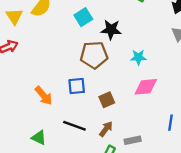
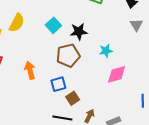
orange arrow: (44, 96) -> (30, 70), moved, turned -144
brown square: (107, 100) -> (73, 98), moved

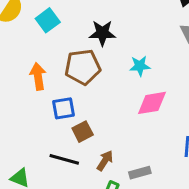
cyan square: (53, 25) -> (48, 20), moved
orange arrow: (30, 70) -> (38, 76), moved

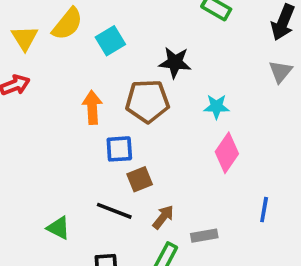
pink diamond: (152, 103) -> (227, 153), turned -52

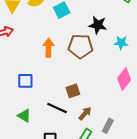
cyan star: (216, 107) -> (121, 43), moved
blue square: (119, 149) -> (25, 81), moved
gray rectangle: (204, 236) -> (108, 126), turned -56

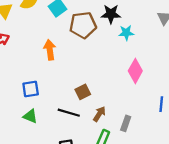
black star: (98, 25) -> (111, 14), moved
brown pentagon: (80, 46) -> (83, 25), moved
green triangle: (24, 116) -> (30, 116), moved

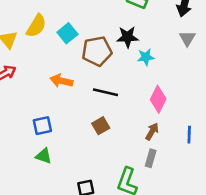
orange arrow: (50, 50) -> (61, 81), turned -66
black line: (69, 113) -> (106, 92), moved
brown arrow: (99, 114) -> (152, 131), moved

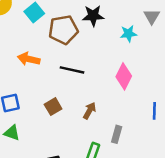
cyan star: (146, 57) -> (128, 34), moved
brown square: (101, 126) -> (53, 107), moved
brown arrow: (152, 131) -> (90, 111), moved

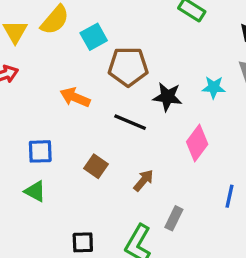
black star: (93, 16) -> (167, 97), moved
brown square: (53, 107) -> (96, 166), turned -35

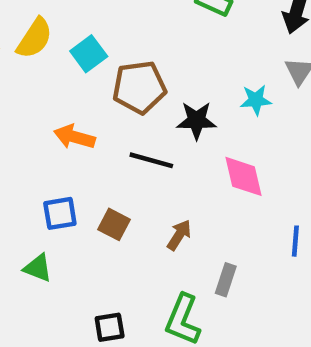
pink diamond: (197, 143) -> (244, 176), turned -42
blue square: (40, 151) -> (60, 213), moved

